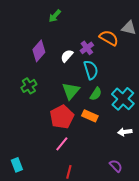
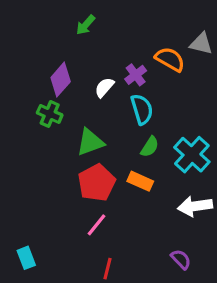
green cross: (29, 86) -> (50, 114), moved, turned -35
green triangle: (71, 91) -> (90, 142), moved, turned 30
white arrow: (125, 132) -> (195, 206), size x1.5

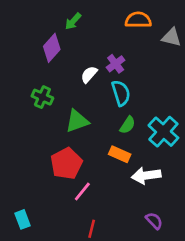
orange semicircle: (170, 59) -> (138, 20), moved, turned -30
purple diamond: (61, 80) -> (52, 48), moved
red pentagon: (97, 183) -> (66, 164), moved
white arrow: (195, 206) -> (146, 176), moved

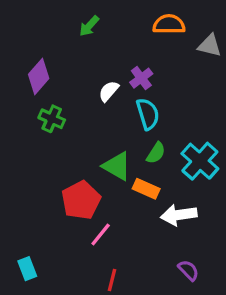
purple diamond: (52, 48) -> (39, 76), moved
green triangle: (77, 121) -> (117, 166), moved, turned 50

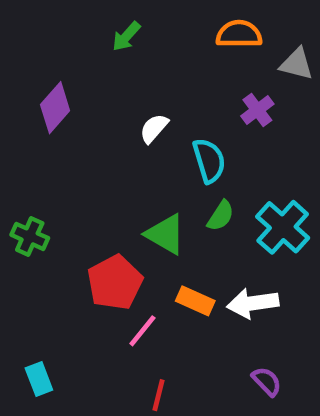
purple cross: (141, 78) -> (257, 110), moved
green cross: (52, 119) -> (30, 236), moved
orange rectangle: (146, 189) -> (195, 301), moved

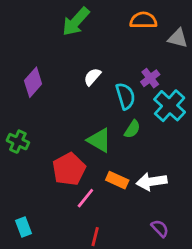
green arrow: (126, 36) -> (76, 22), size x1.6
purple diamond: (55, 108) -> (33, 82), moved
purple cross: (257, 110) -> (150, 78), moved
cyan cross: (283, 227) -> (170, 106), moved

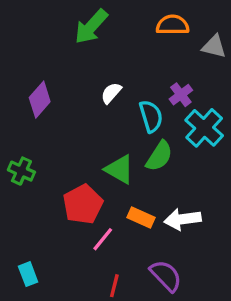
green semicircle: (132, 129) -> (159, 156), size x1.4
purple semicircle: (160, 228) -> (166, 276), moved, size x1.5

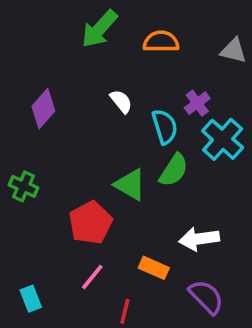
orange semicircle: (173, 25) -> (161, 42), moved
white semicircle: (111, 93) -> (121, 101), turned 100
orange rectangle: (141, 218) -> (154, 268), moved
pink line: (103, 239) -> (92, 277), moved
purple semicircle: (166, 276) -> (206, 297), moved

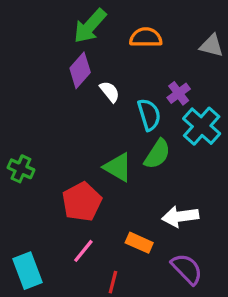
purple diamond: (43, 109) -> (80, 70), moved
cyan rectangle: (31, 299) -> (28, 271), size x1.5

